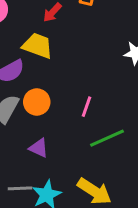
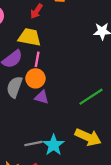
pink line: (86, 107) -> (37, 59), moved
purple triangle: (39, 148) -> (42, 97), moved

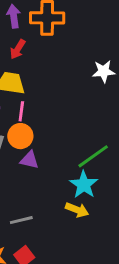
yellow arrow: (88, 137) -> (77, 210), moved, size x0.7
cyan star: (54, 145) -> (84, 185), moved

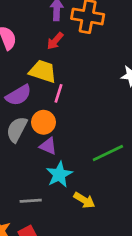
pink line: (21, 111) -> (59, 93), moved
cyan star: (84, 185) -> (59, 175), moved

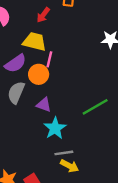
orange circle: (43, 122) -> (39, 74), moved
yellow arrow: (84, 200) -> (69, 166), moved
gray line: (31, 201) -> (64, 153), moved

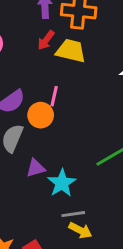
yellow trapezoid: (35, 42) -> (71, 51), moved
purple triangle: (44, 105) -> (36, 168), moved, turned -35

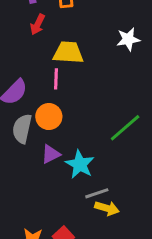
yellow trapezoid: (71, 51) -> (68, 53), moved
orange circle: (41, 115) -> (49, 117), moved

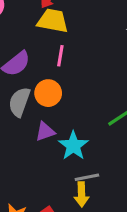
yellow trapezoid: (68, 53) -> (53, 21), moved
yellow arrow: (107, 208) -> (82, 194), moved, turned 65

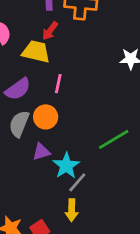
yellow trapezoid: (53, 21) -> (36, 52), moved
gray line: (87, 177) -> (77, 182), moved, turned -40

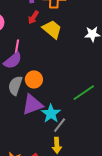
yellow trapezoid: (36, 52) -> (52, 29), moved, turned 30
pink line: (58, 84) -> (17, 46), moved
purple triangle: (41, 152) -> (32, 105), size x1.6

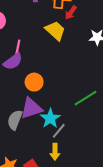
red arrow: (33, 17) -> (71, 13), moved
gray semicircle: (15, 86) -> (15, 120), moved

